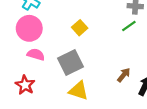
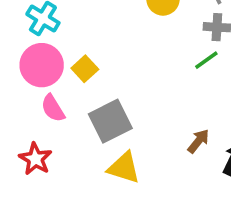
yellow square: (80, 28) -> (85, 69), moved
pink semicircle: (36, 54) -> (53, 108), turned -138

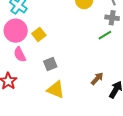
gray square: (110, 121) -> (50, 64), size x0.6

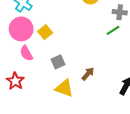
brown arrow: (97, 79) -> (88, 74), moved

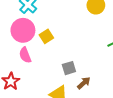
gray square: (58, 62) -> (69, 68), moved

